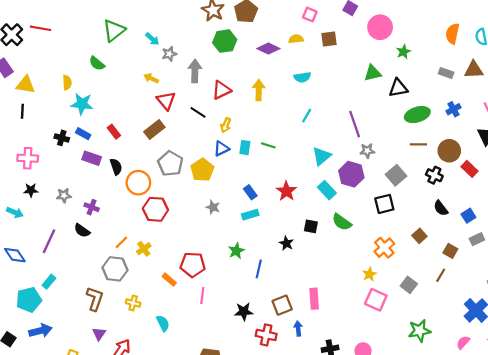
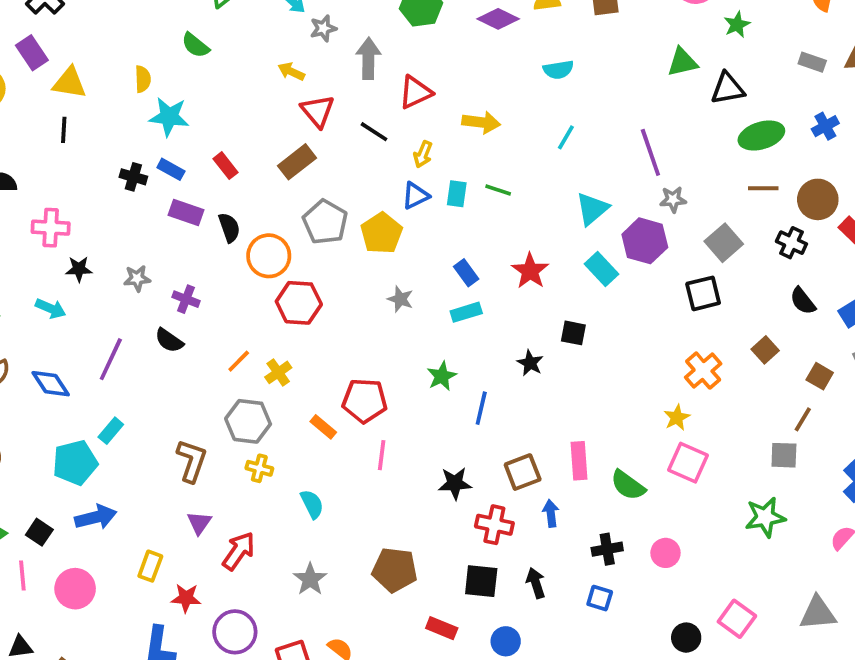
yellow arrow: (259, 90) -> (481, 122), moved, turned 96
pink cross: (28, 158) -> (51, 228), moved
green semicircle: (342, 222) -> (628, 485), moved
gray hexagon: (115, 269) -> (248, 421), moved
gray square: (409, 285) -> (784, 455), moved, turned -35

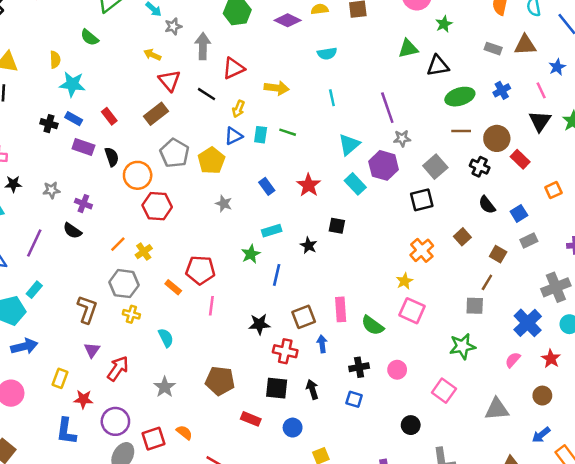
cyan line: (566, 137) -> (332, 98), turned -42
cyan rectangle: (466, 312) -> (272, 231), moved
pink square: (737, 619) -> (444, 391), moved

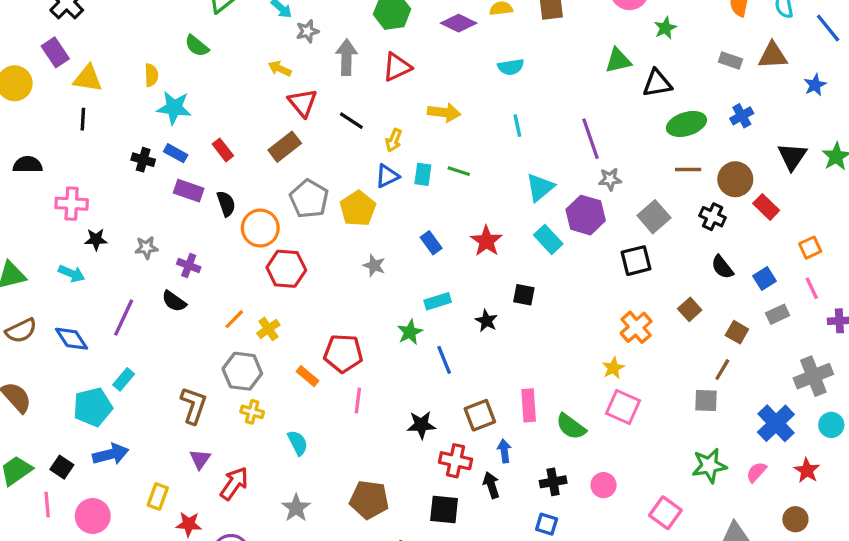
red triangle: (234, 68) -> (397, 67), moved
pink line: (541, 90) -> (812, 288), moved
blue line: (277, 275) -> (444, 360), turned -35
green star: (462, 346) -> (709, 466), moved
black arrow: (312, 389) -> (491, 485), moved

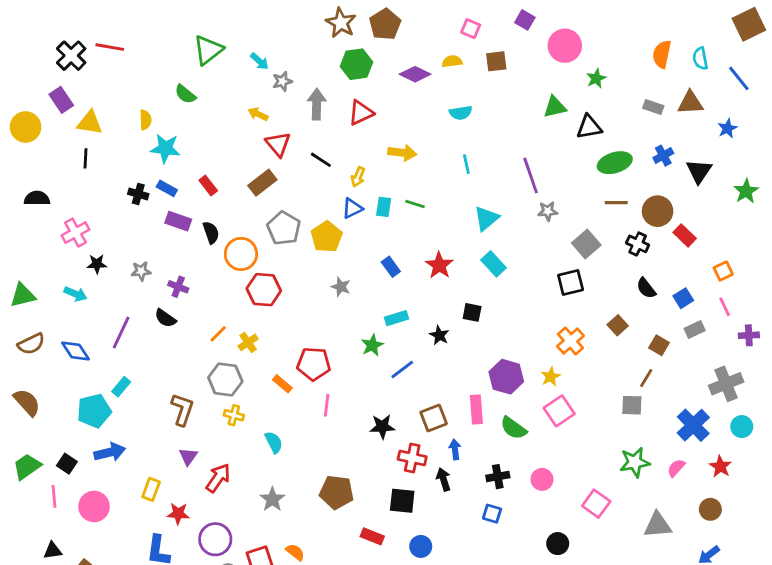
black triangle: (792, 156) -> (699, 171), moved
pink cross: (72, 204) -> (75, 233), turned -32
purple hexagon: (586, 215) -> (506, 377), moved
blue line: (444, 360) -> (402, 370), turned 75
pink square: (623, 407) -> (559, 411), turned 32

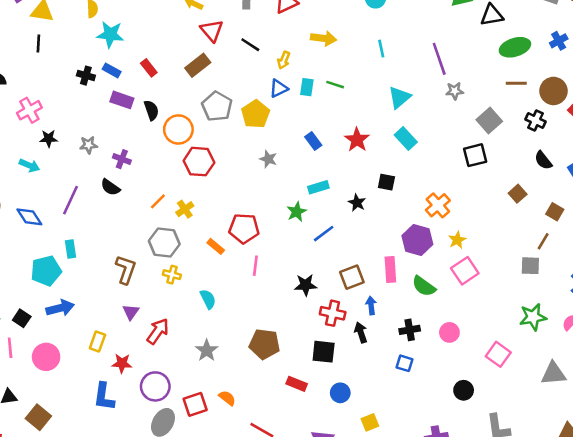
orange cross: (571, 341) -> (438, 205), moved
cyan rectangle: (121, 387) -> (70, 249), turned -48

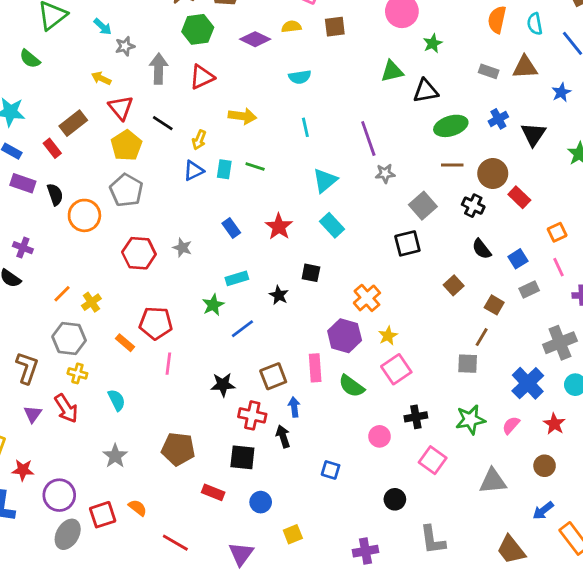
brown rectangle: (198, 65) -> (73, 123), moved
yellow pentagon: (255, 114) -> (126, 145), moved
red hexagon: (199, 162) -> (139, 253), moved
black cross: (410, 330) -> (416, 417), moved
red arrow: (158, 331) -> (66, 408), moved, turned 112

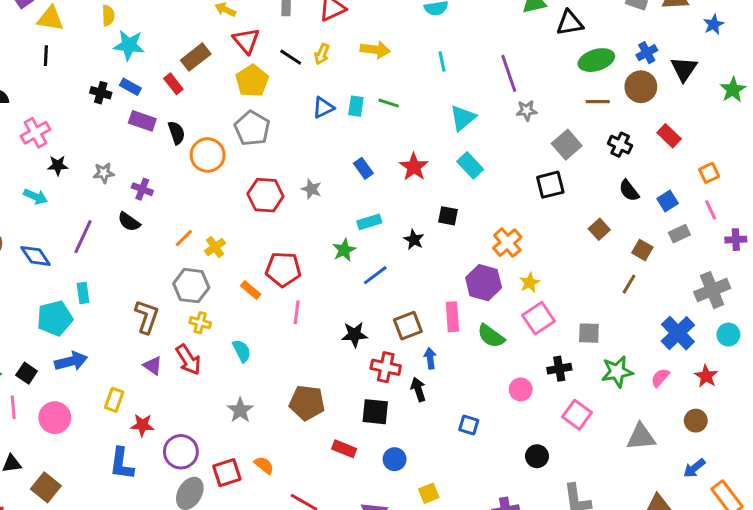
yellow arrow: (199, 140) -> (322, 54), moved
brown circle: (493, 173) -> (641, 87), moved
gray square: (468, 364) -> (589, 333), moved
purple triangle: (33, 414) -> (153, 366), turned -30

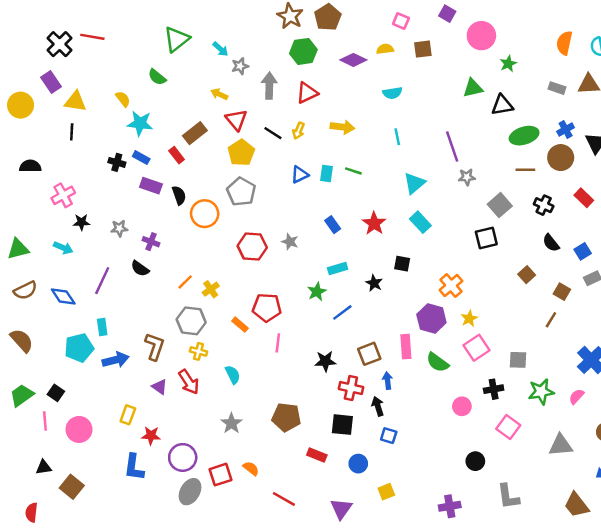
yellow semicircle: (108, 16) -> (123, 99), turned -35
blue arrow: (71, 361) -> (116, 360), moved
blue square: (469, 425) -> (389, 436), moved

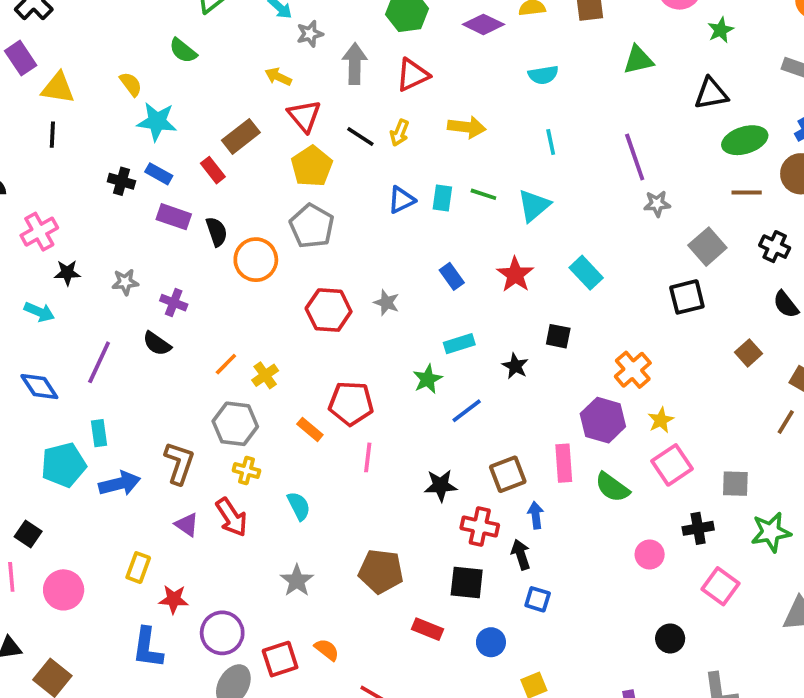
green triangle: (473, 88) -> (638, 60), moved
cyan triangle: (414, 183) -> (534, 206), moved

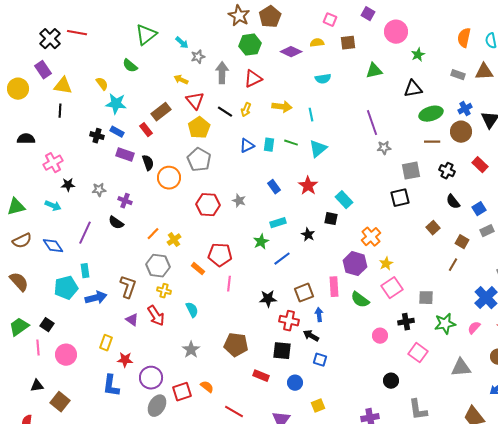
cyan line: (551, 142) -> (311, 115), moved
gray square: (707, 247) -> (411, 171), turned 30
cyan rectangle: (586, 273) -> (344, 200), moved
black arrow: (521, 554) -> (311, 336), turned -42

